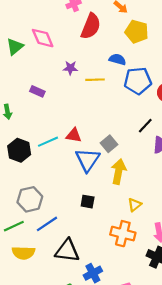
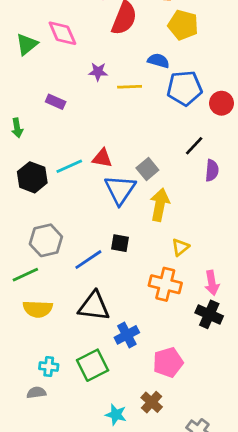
blue line: (47, 224) -> (88, 260), moved

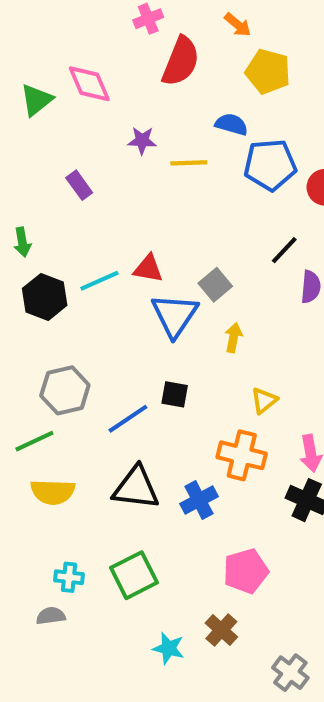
purple rectangle: (56, 102) -> (79, 185), turned 30
green arrow: (17, 128) -> (22, 242), moved
yellow arrow: (160, 205) -> (234, 338), size x0.6
blue cross: (127, 335) -> (199, 500), moved

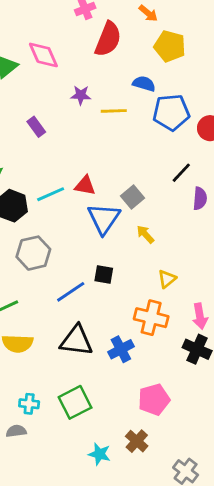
yellow arrow: (234, 338) -> (145, 234), turned -54
gray hexagon: (65, 390) -> (33, 253), moved

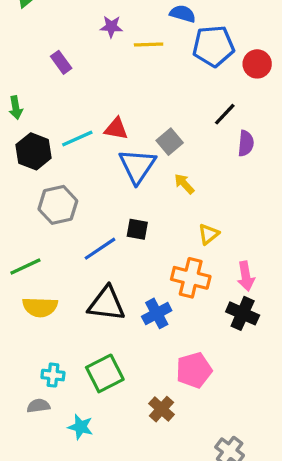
brown cross: (137, 441) -> (162, 409), moved
cyan star: (99, 454) -> (81, 427), moved

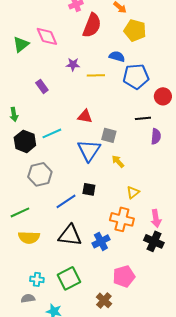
red circle: (257, 64) -> (163, 96), moved
black line: (225, 114) -> (143, 118), turned 42
red triangle: (116, 129) -> (85, 116), moved
gray square: (170, 142) -> (109, 135), turned -35

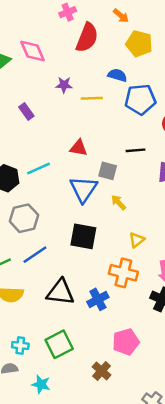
black line: (143, 118) -> (136, 150), moved
black square: (89, 189) -> (83, 236), size x1.6
blue line: (66, 201) -> (35, 255), moved

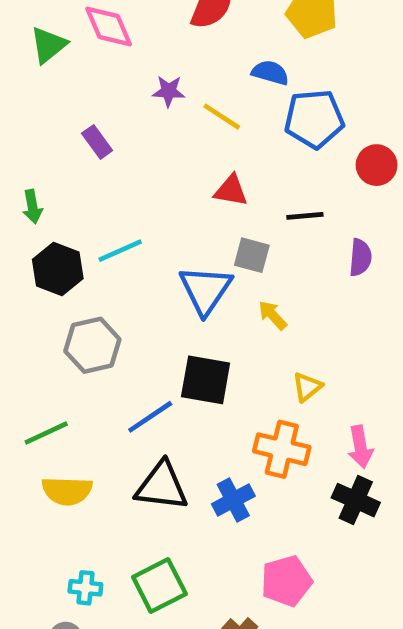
yellow line: (92, 98) -> (222, 117), turned 35
red triangle: (79, 148) -> (231, 190), moved
blue line: (35, 255) -> (150, 417), moved

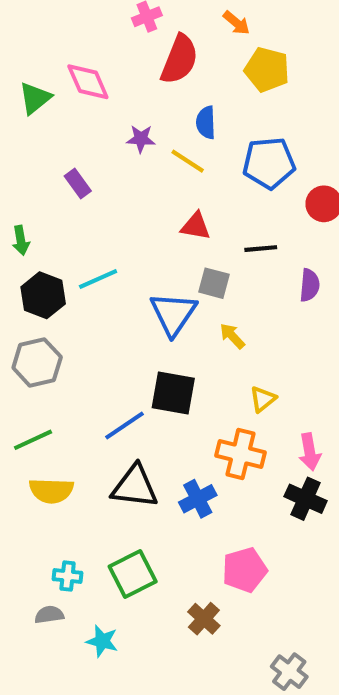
blue semicircle: (270, 73) -> (206, 122), moved, turned -108
gray hexagon: (92, 345) -> (37, 362), moved

